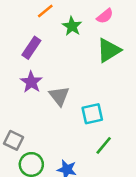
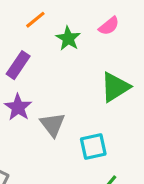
green triangle: (109, 50) -> (115, 87), moved

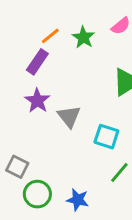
orange line: (35, 20) -> (50, 36), moved
cyan square: (93, 146) -> (106, 137), turned 30

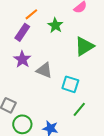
green star: (83, 37) -> (55, 25), moved
gray triangle: (69, 116) -> (44, 70), turned -30

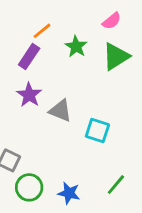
green triangle: (84, 46) -> (116, 56), moved
green line: (79, 109) -> (116, 185), moved

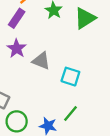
green line: (116, 185) -> (70, 114), moved

